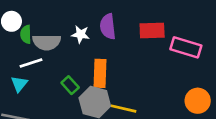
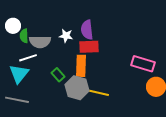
red rectangle: (152, 30) -> (89, 47), moved
pink rectangle: (186, 47) -> (143, 64), moved
cyan triangle: (19, 84) -> (19, 74), size x1.5

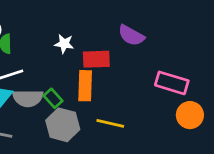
purple semicircle: (87, 30) -> (131, 35), moved, turned -54
gray semicircle: (40, 42) -> (28, 98), moved
gray hexagon: (77, 88) -> (63, 125), moved

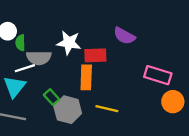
white star: (64, 44) -> (69, 43), size x1.5
gray semicircle: (28, 98) -> (39, 58), moved
green rectangle: (53, 98) -> (52, 97), moved

